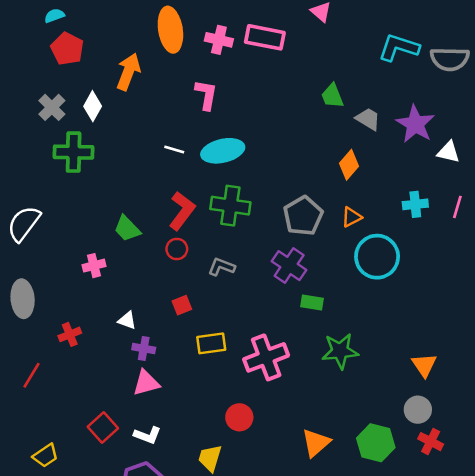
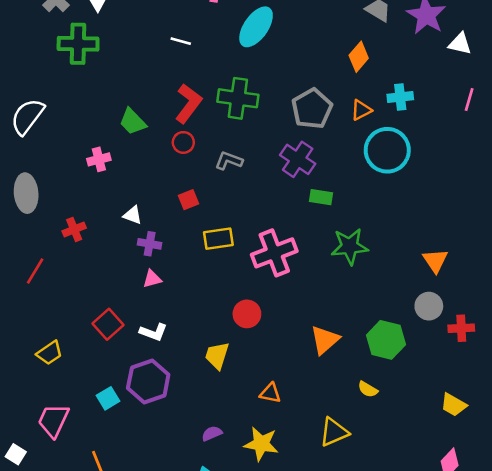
cyan ellipse: (223, 151) -> (256, 27), moved, turned -42
cyan cross: (415, 204) -> (400, 97), moved
pink triangle: (146, 383) -> (152, 279), size x0.7
red cross: (431, 442) -> (461, 328), moved, turned -30

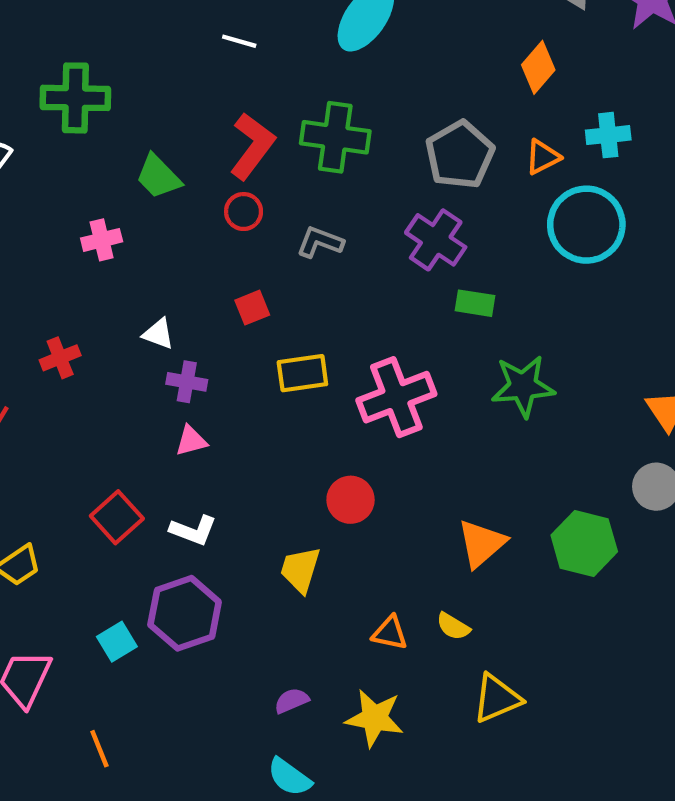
green cross: (78, 44) -> (75, 98), moved
yellow semicircle: (368, 389) -> (453, 626), moved

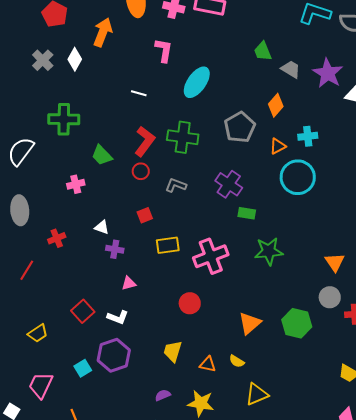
gray pentagon: (460, 155) -> (240, 127), moved
pink triangle: (191, 441) -> (129, 283), moved
yellow trapezoid: (300, 570) -> (173, 351), moved

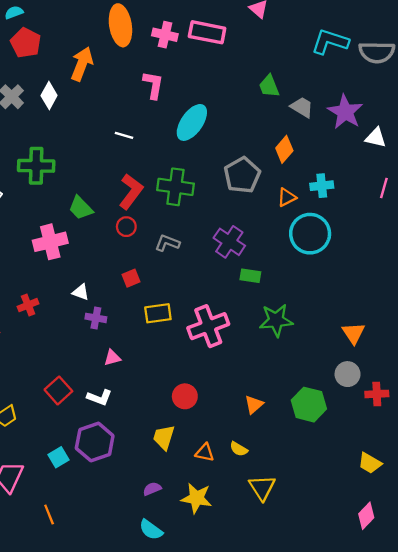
pink cross: (76, 184) -> (50, 242), size x1.6
red circle: (190, 303) -> (185, 396), moved
orange triangle: (250, 323) -> (254, 405), size x0.7
yellow triangle: (257, 394) -> (262, 488), turned -40

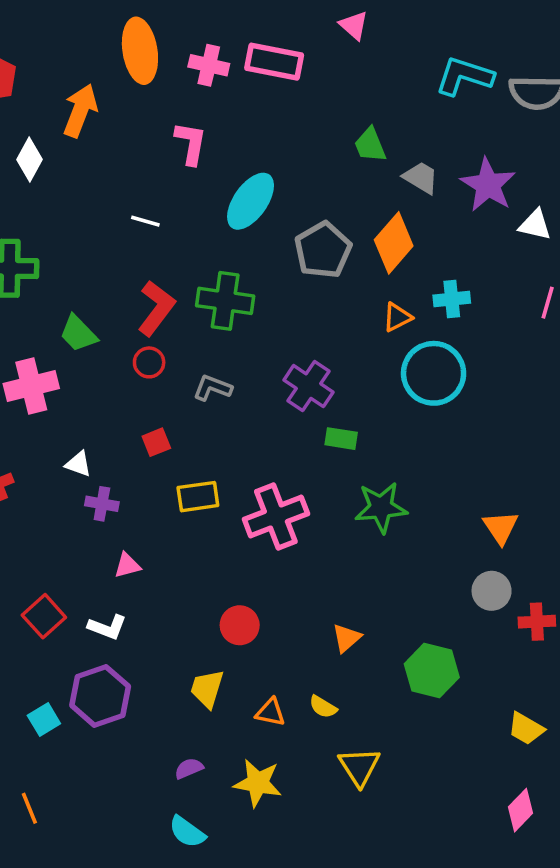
orange diamond: (284, 149) -> (394, 243), size x1.4
gray pentagon: (242, 175) -> (323, 250), moved
green hexagon: (309, 405) -> (432, 671), moved

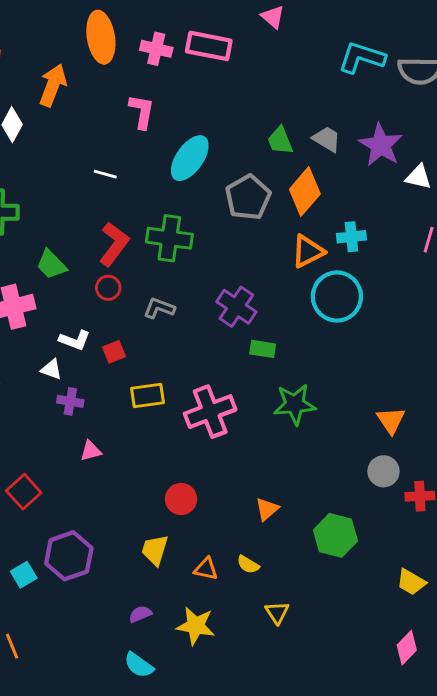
green trapezoid: (370, 145) -> (280, 141), moved
orange triangle: (397, 317) -> (308, 251), size x1.4
white L-shape: (107, 627) -> (75, 340), moved
yellow triangle: (359, 767) -> (277, 613), size x0.7

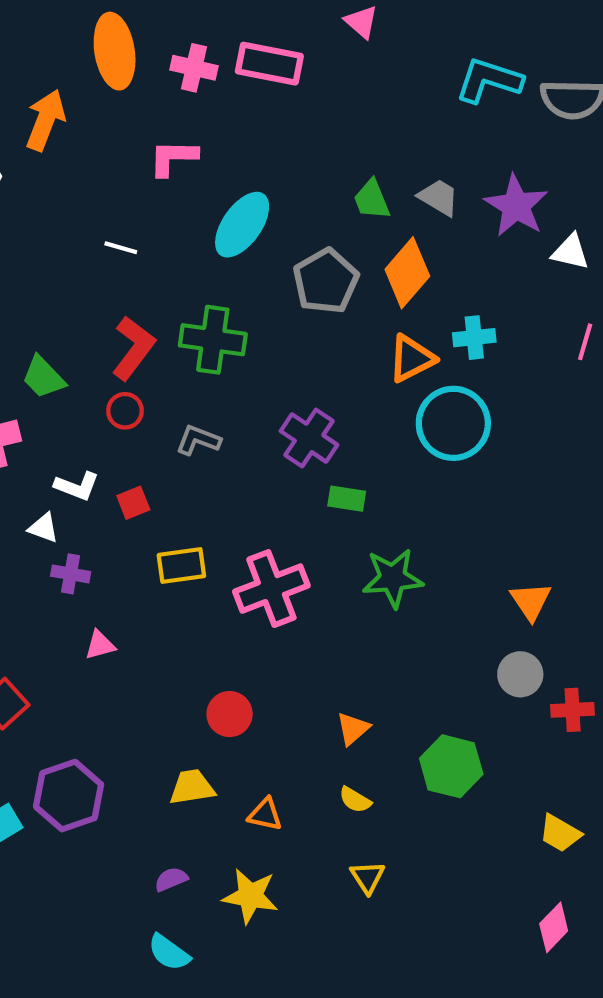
pink L-shape: (142, 111) -> (173, 158), turned -99
yellow trapezoid: (155, 550) -> (192, 787), turned 64
yellow semicircle: (248, 565) -> (355, 800), moved

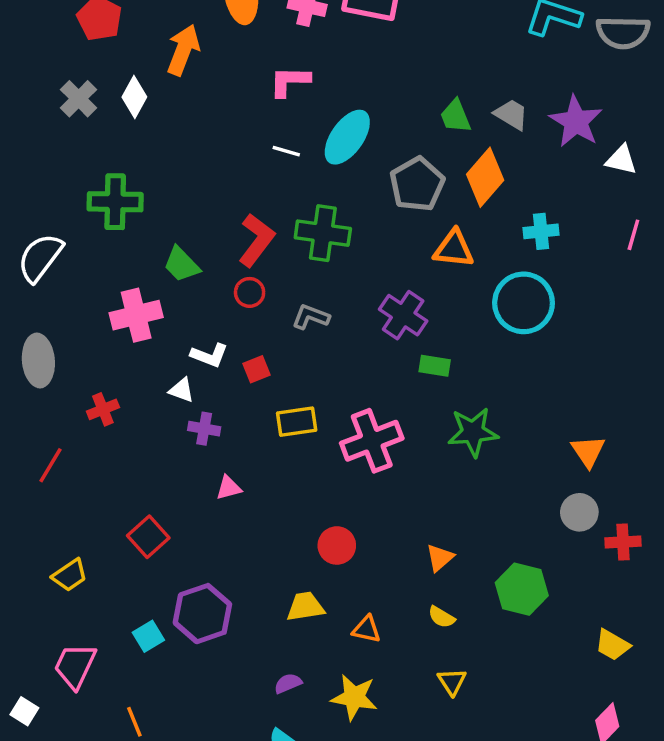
white line: (121, 248) -> (286, 151), moved
orange triangle: (412, 358) -> (454, 249), moved, turned 33

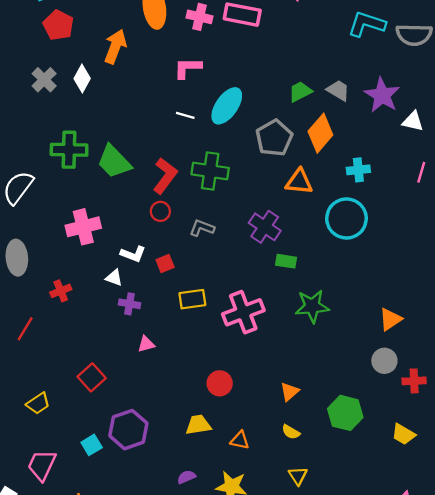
green trapezoid: (455, 116) -> (300, 92), turned 85
green trapezoid: (181, 265) -> (114, 162), moved, size x1.4
orange triangle: (588, 451) -> (390, 319), turned 30
yellow trapezoid: (613, 645) -> (403, 434), moved

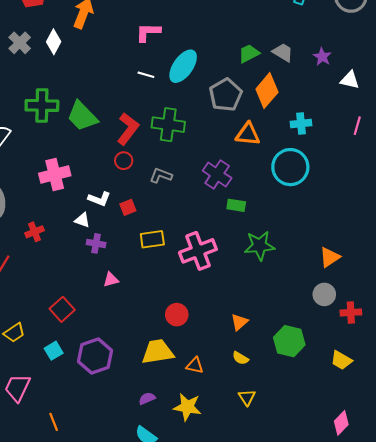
purple star: (382, 95) -> (322, 57), size x0.6
yellow trapezoid: (198, 425) -> (158, 352), size x1.4
cyan square: (92, 445) -> (54, 351), moved

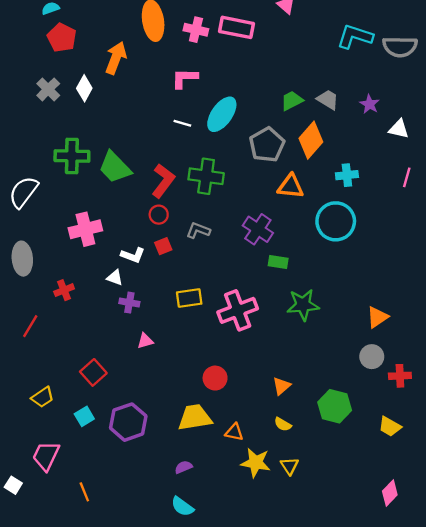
red square: (128, 207) -> (163, 246), moved
yellow star: (187, 407) -> (256, 463), moved

